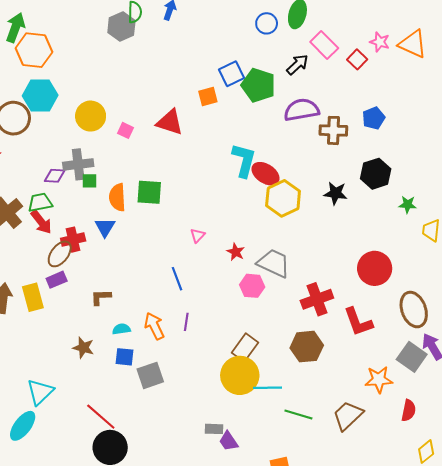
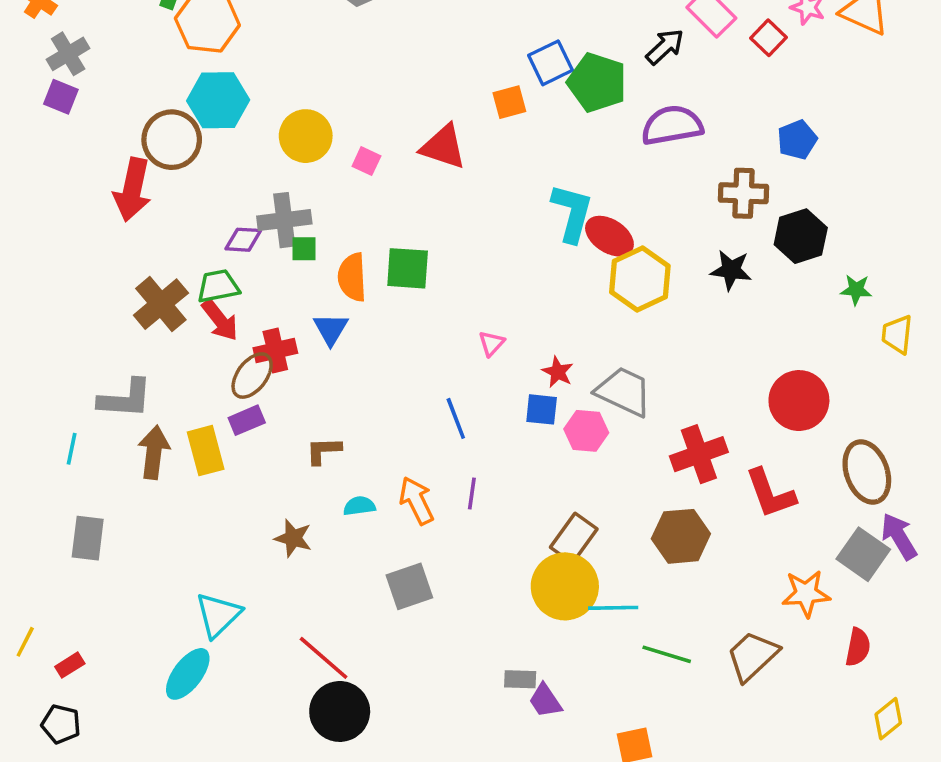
brown cross: (333, 130) -> (744, 193), moved
blue square: (125, 357) -> (542, 409), moved

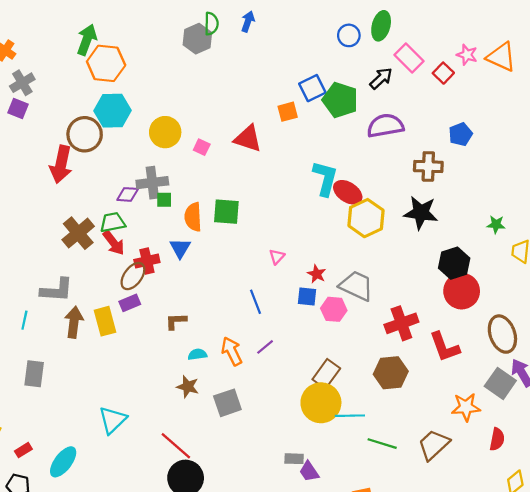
black hexagon: (801, 236) -> (454, 263), moved
black star: (731, 270) -> (421, 213), size x1.4
purple line: (472, 493) -> (265, 347), turned 42
brown star: (293, 538) -> (188, 387), moved
cyan ellipse: (188, 674) -> (63, 462), moved

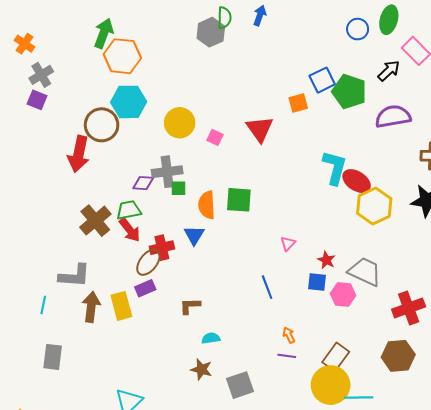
red triangle: (248, 139) -> (260, 129), turned 36
purple line: (265, 347) -> (287, 356), moved, turned 48
orange arrow: (232, 351) -> (289, 335), moved, size x0.6

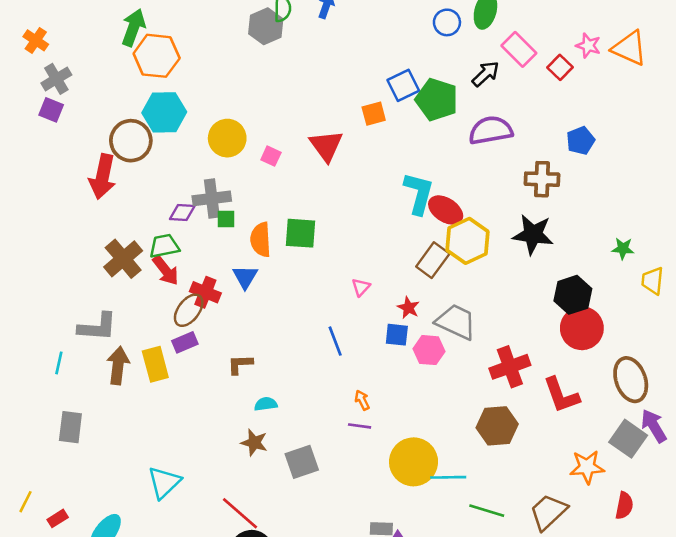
red cross: (162, 248) -> (205, 292), turned 35
brown rectangle: (336, 357) -> (433, 260), moved

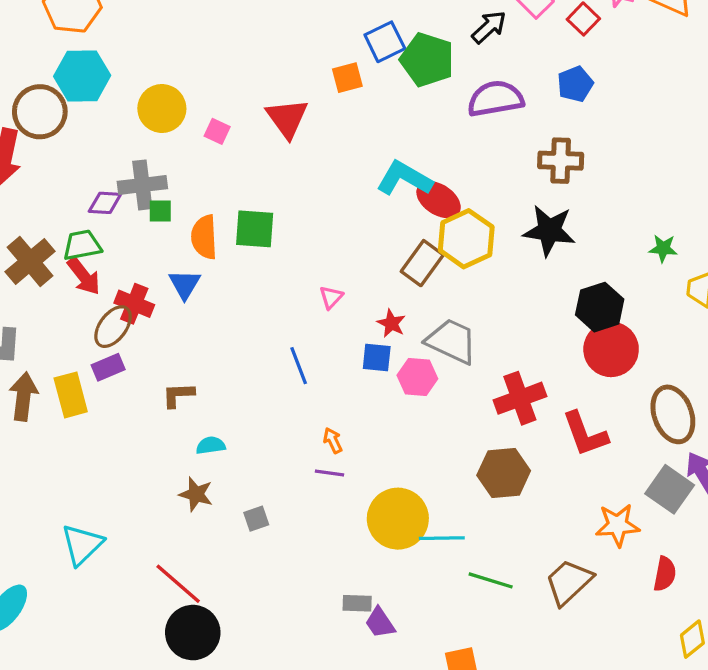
blue pentagon: (581, 141) -> (575, 84), moved
cyan L-shape: (419, 193) -> (404, 178), turned -75
gray square: (302, 462) -> (256, 519), size x0.6

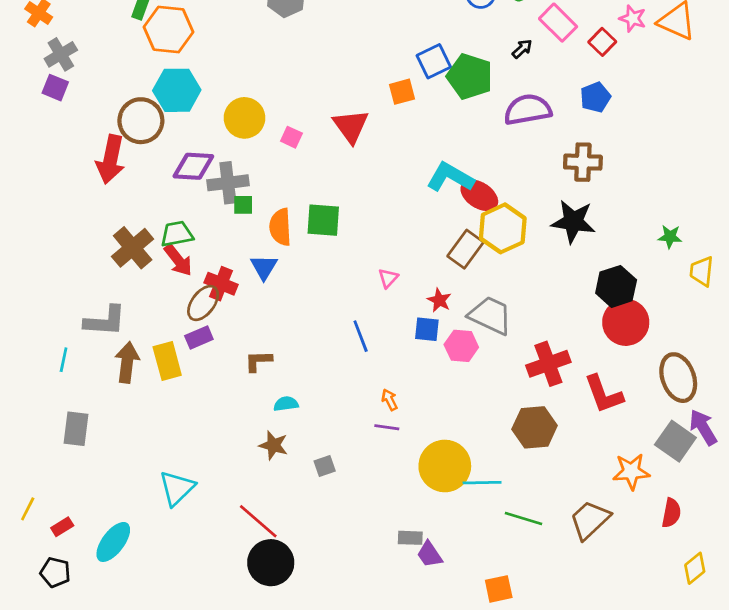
black arrow: (489, 27) -> (522, 49), size x0.7
purple diamond: (105, 203) -> (193, 166), moved, size x1.4

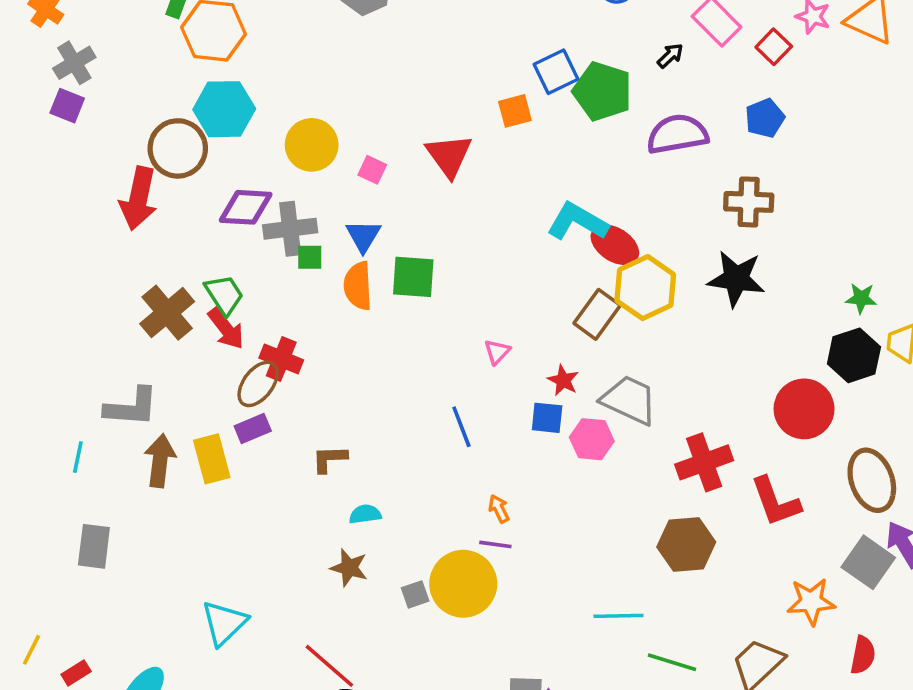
green trapezoid: (177, 234) -> (224, 295), turned 68
blue triangle: (264, 267) -> (363, 236), moved
black hexagon: (616, 286) -> (854, 355), moved
yellow circle: (445, 466) -> (463, 584), moved

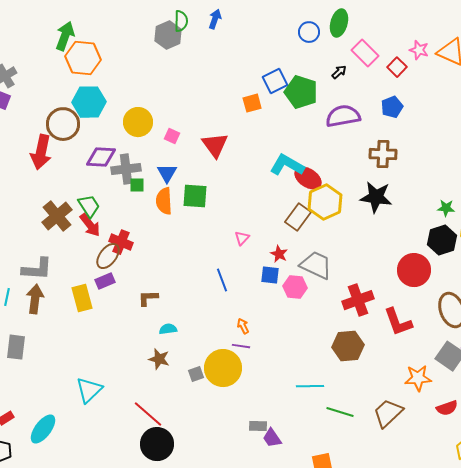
red triangle: (449, 156) -> (215, 145), moved
brown arrow: (160, 461) -> (35, 299), moved
red semicircle: (863, 655) -> (447, 408), turned 60

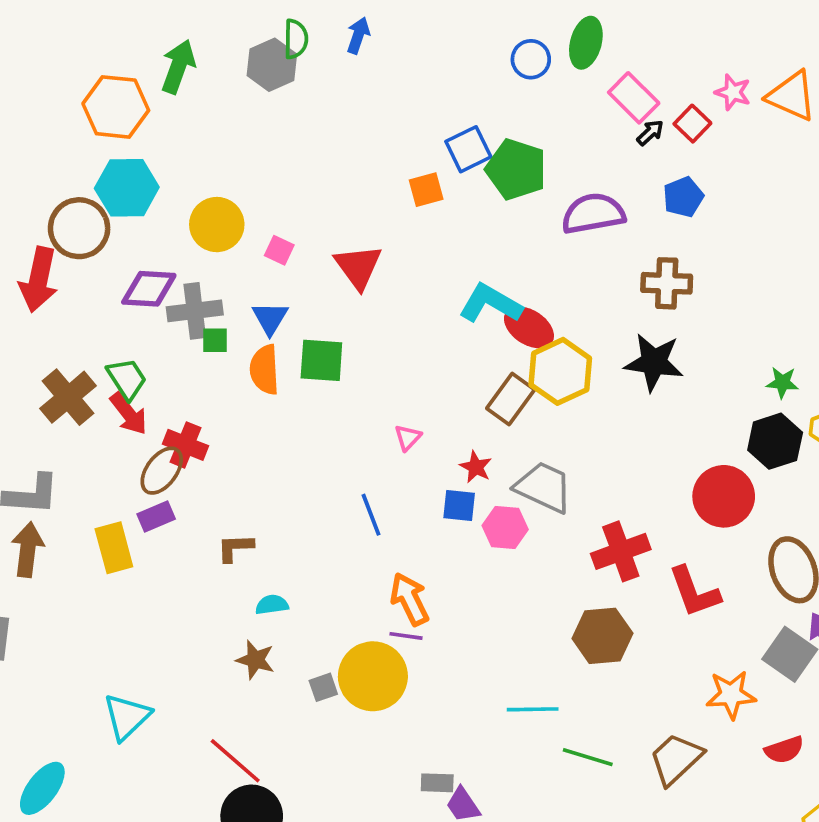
green arrow: (65, 36) -> (178, 67), moved
black arrow: (339, 72) -> (650, 133), moved
orange arrow: (243, 326) -> (410, 599), size x1.8

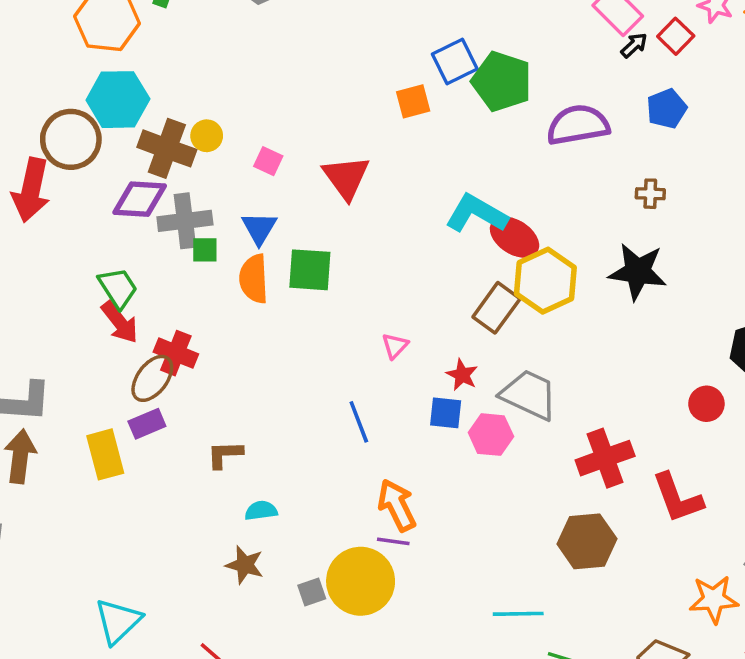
yellow circle: (217, 225) -> (207, 136), size x0.6
brown cross: (667, 283) -> (650, 194), size x0.6
brown cross: (68, 397) -> (167, 148), moved, turned -30
red circle: (724, 496) -> (706, 404), size x0.6

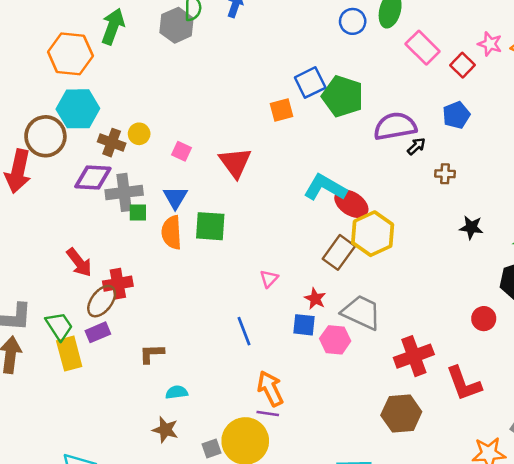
black arrow: (634, 45) -> (416, 146), moved
brown cross: (167, 148) -> (112, 143), size x0.7
black star: (638, 272) -> (471, 227), moved, size x0.6
green trapezoid: (118, 288) -> (59, 326), moved
red cross: (176, 353) -> (118, 284), turned -32

